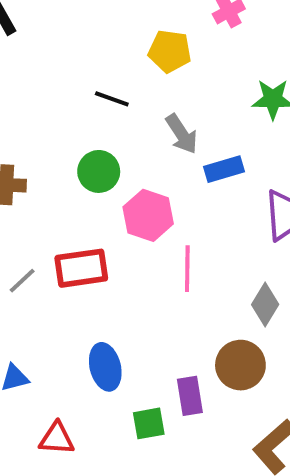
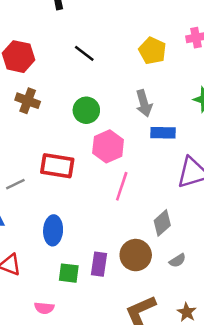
black line: (112, 99) -> (84, 53), moved
gray line: (22, 281) -> (15, 184), moved

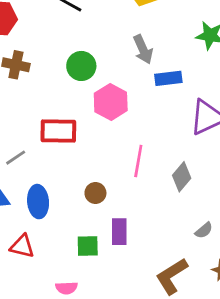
pink line: (122, 186) -> (138, 161), moved
blue ellipse: (53, 230) -> (38, 202), moved
brown circle: (136, 255) -> (95, 193), moved, size x0.6
gray semicircle: (177, 261) -> (204, 230), moved

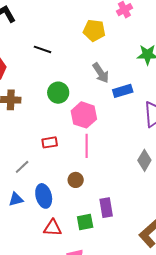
red rectangle: (58, 131) -> (50, 142), size x0.6
pink line: (138, 161) -> (87, 146), moved
brown circle: (95, 193) -> (76, 180), moved
red triangle: (22, 246) -> (53, 228), moved

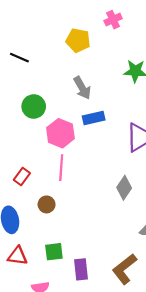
blue rectangle: (123, 91) -> (94, 118), moved
red rectangle: (50, 142) -> (22, 177), moved, turned -49
purple rectangle: (106, 208) -> (81, 269), moved

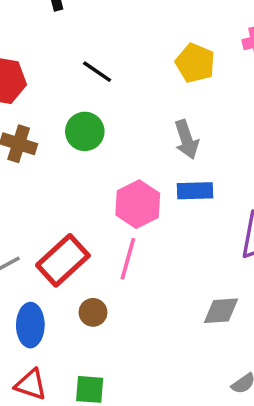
green circle: (34, 106) -> (85, 131), moved
red rectangle: (22, 177) -> (63, 260), size x1.8
gray diamond: (124, 188) -> (221, 311), turned 40

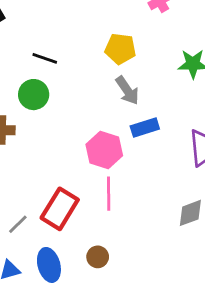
yellow pentagon: (195, 63) -> (120, 49), moved
green circle: (85, 131) -> (34, 95), moved
brown circle: (93, 312) -> (98, 257), moved

